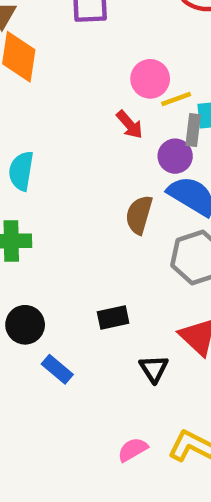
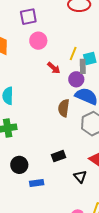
pink circle: (150, 79) -> (38, 41), moved
yellow line: (176, 99) -> (73, 53), turned -40
blue rectangle: (57, 369) -> (37, 183), turned -40

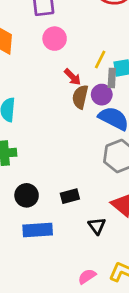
brown semicircle: (64, 108) -> (80, 97), moved
black circle: (19, 165) -> (27, 195), moved
blue rectangle: (37, 183) -> (38, 230), size x1.5

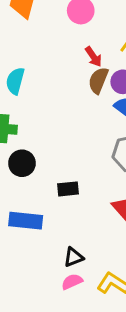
black circle: (27, 195) -> (22, 163), moved
black triangle: (97, 226) -> (73, 257), moved, turned 36

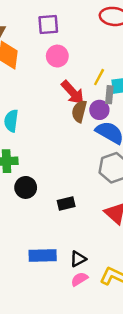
red arrow: (93, 57) -> (73, 92), size x1.5
blue rectangle: (26, 221) -> (43, 255), moved

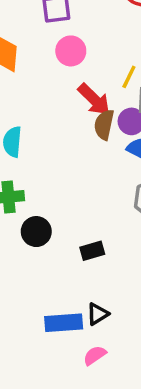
black triangle: (78, 259) -> (98, 314), moved
pink semicircle: (79, 279) -> (95, 355), moved

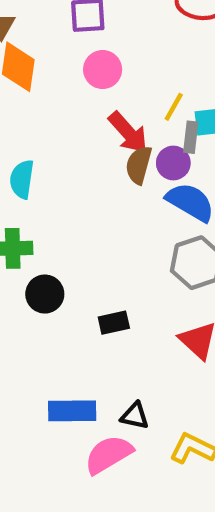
black triangle: (98, 314) -> (135, 416), moved, turned 40
pink semicircle: (95, 355) -> (109, 454), size x1.6

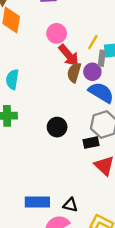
pink circle: (103, 70) -> (57, 33), moved
black circle: (45, 294) -> (57, 127), moved
black rectangle: (114, 323) -> (91, 143), moved

